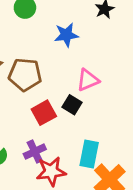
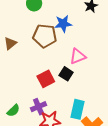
brown pentagon: (25, 75) -> (45, 36), moved

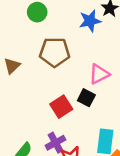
blue star: (63, 24) -> (90, 21), moved

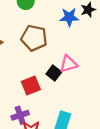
black square: (86, 98) -> (54, 73), moved

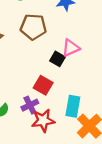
red square: (31, 85) -> (43, 85), moved, turned -30

